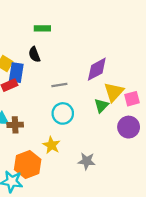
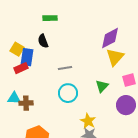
purple diamond: (97, 69) -> (110, 38), moved
yellow triangle: (114, 92) -> (115, 57), moved
yellow star: (51, 145) -> (88, 121), moved

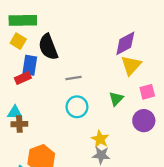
green rectangle: (50, 18) -> (23, 20), moved, size x1.6
black semicircle: (43, 41) -> (48, 47), size x1.6
yellow square: (17, 49) -> (18, 41), moved
brown cross: (26, 103) -> (19, 124), moved

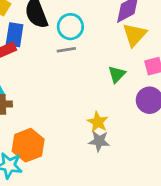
cyan circle: (77, 107) -> (70, 27), moved

